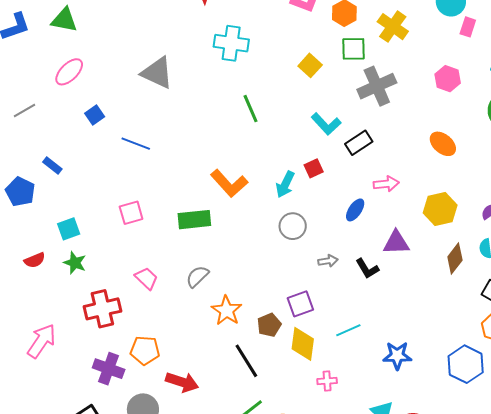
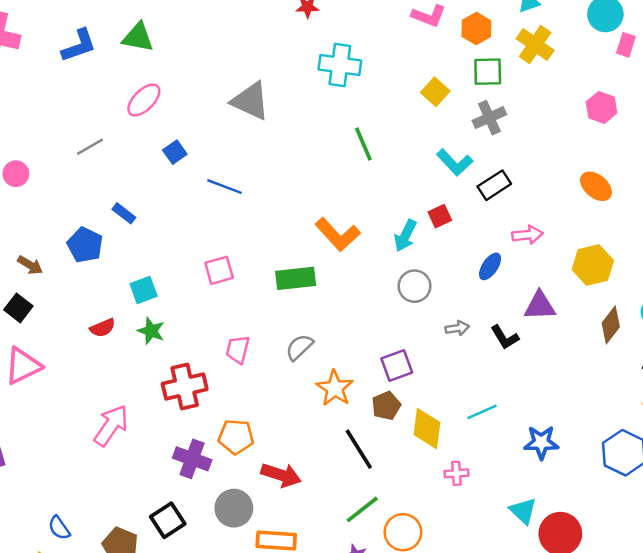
gray cross: (377, 86) -> (489, 118), moved, size x0.7
pink trapezoid: (146, 278) -> (238, 349), turned -120
purple square: (300, 304) -> (397, 365), moved

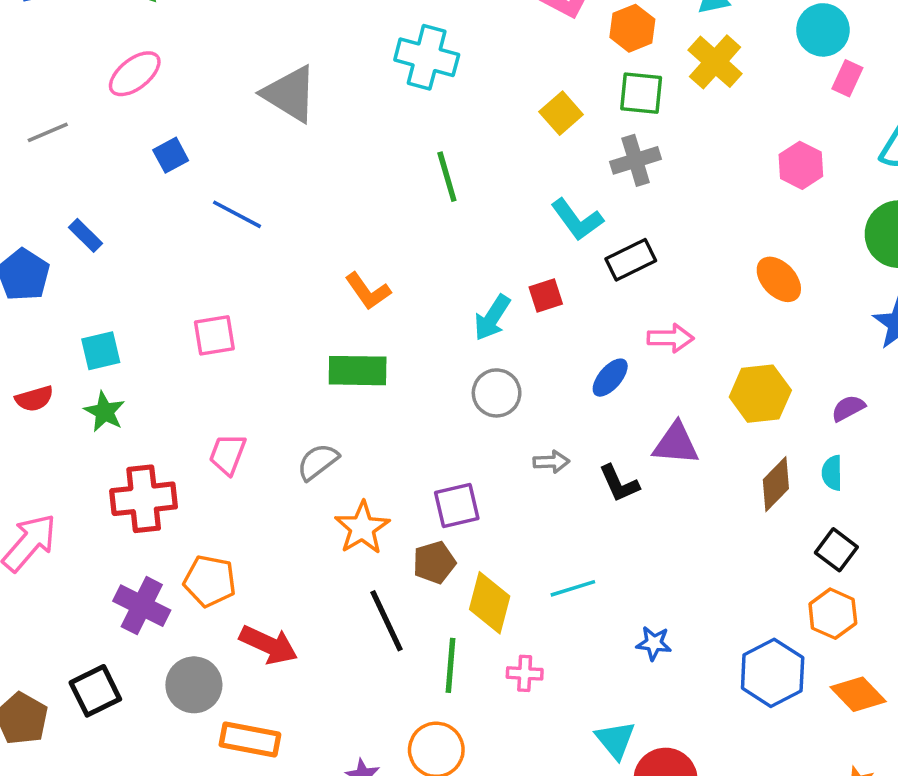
orange L-shape: (338, 234) -> (368, 291), moved, size x0.7
green rectangle: (296, 278) -> (358, 371), moved
blue star: (541, 442) -> (654, 643), size x0.7
green line: (362, 509) -> (450, 665), moved, turned -54

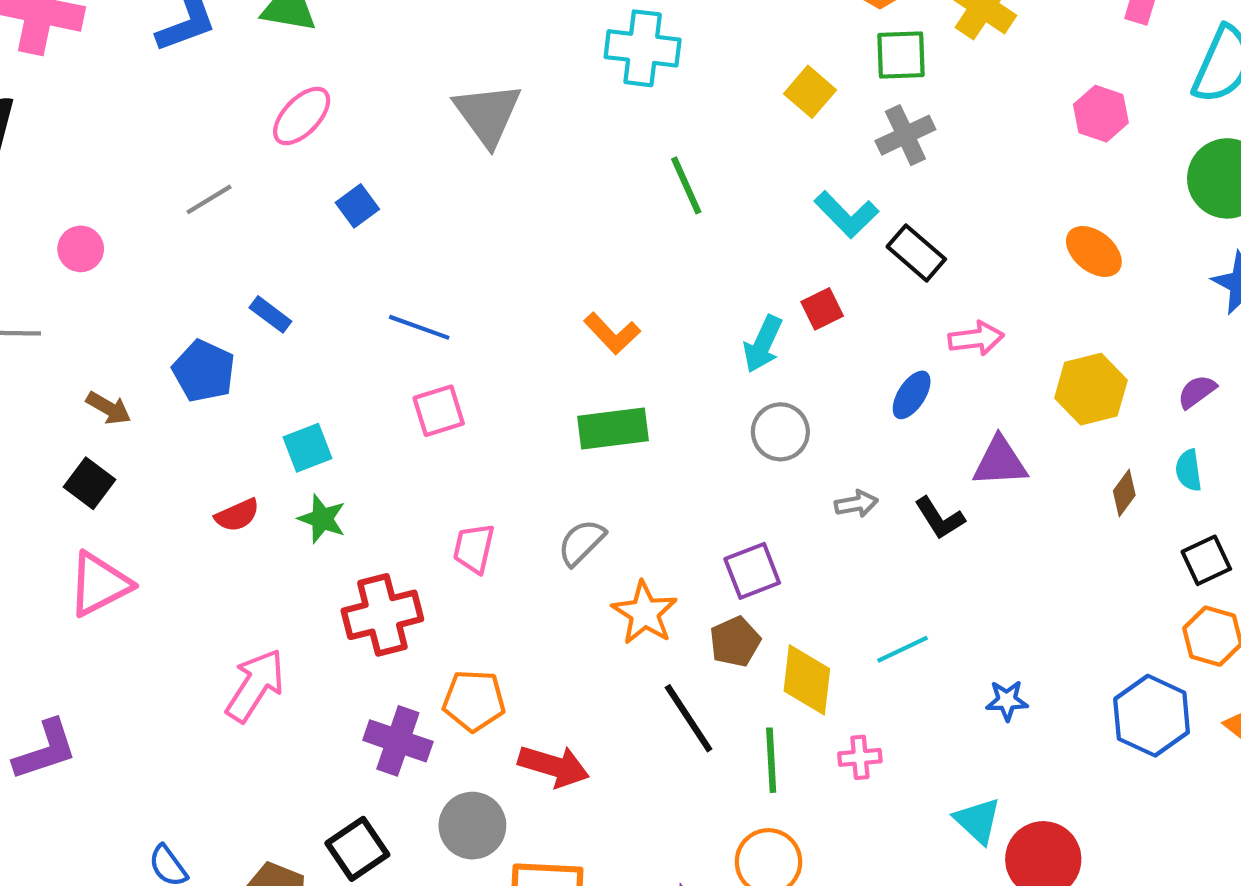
gray triangle: (290, 94) -> (488, 114), turned 30
blue line: (237, 214) -> (419, 327), moved
black rectangle: (631, 260) -> (916, 253), turned 75
brown diamond: (776, 484) -> (1124, 493), size x0.7
black square: (836, 550) -> (1206, 560), turned 36

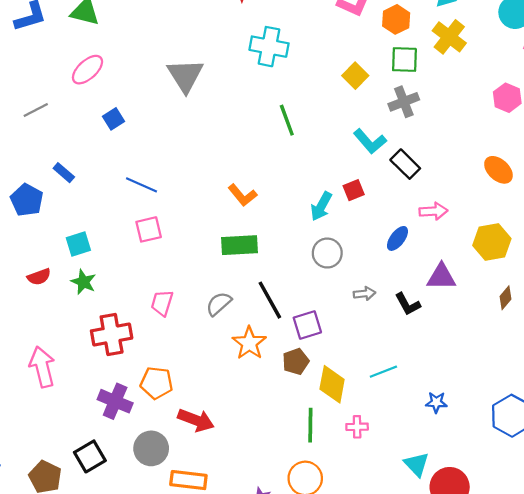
pink arrow: (255, 685) -> (42, 367), turned -51
black line: (689, 718) -> (270, 300), moved

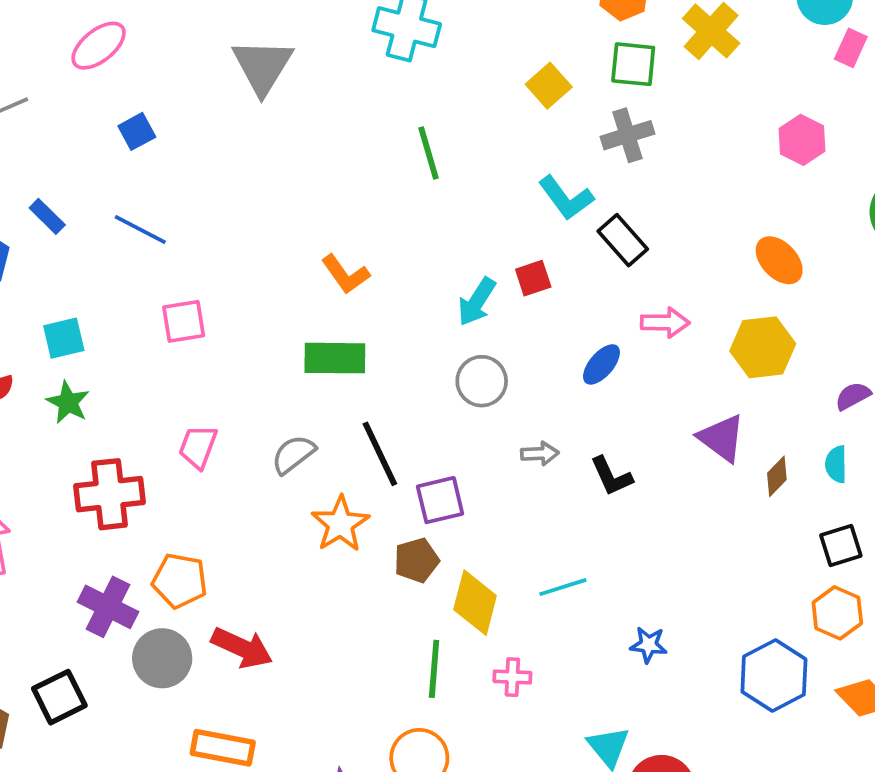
blue line: (141, 185) -> (140, 230), moved
yellow hexagon: (492, 242) -> (763, 347), moved
purple triangle: (441, 277) -> (722, 438), moved, turned 32
gray circle: (151, 448) -> (162, 658), moved

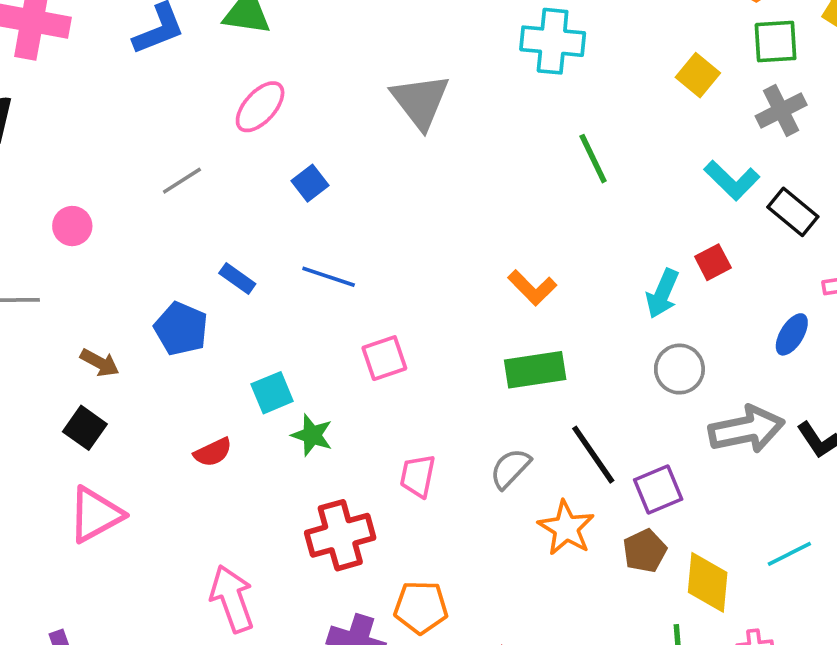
green star: (68, 402) -> (312, 435), moved
gray arrow: (540, 454) -> (746, 429), size x2.0

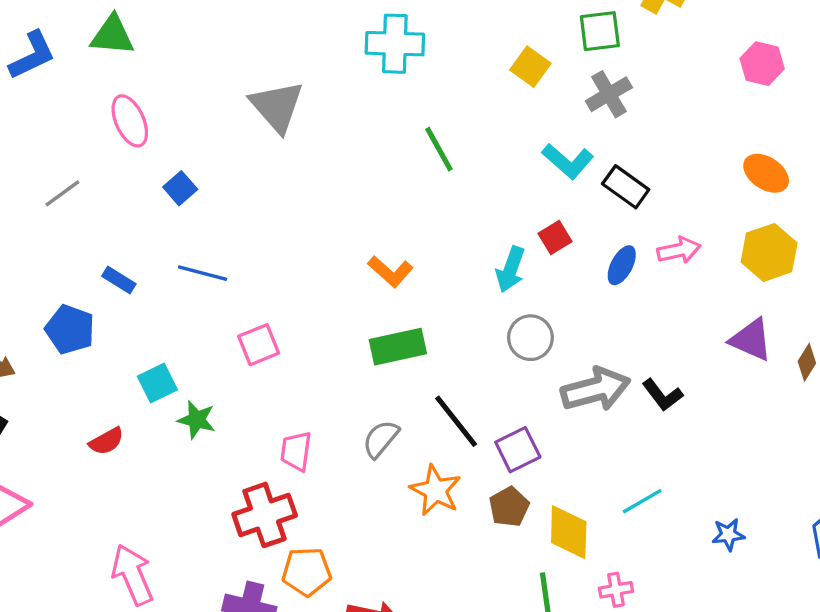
pink ellipse: (260, 107) -> (130, 121), turned -63
blue ellipse: (792, 334) -> (622, 265), moved
red cross: (340, 535) -> (265, 515), moved

